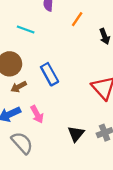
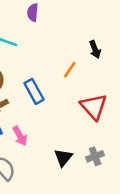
orange line: (77, 19) -> (70, 70), moved

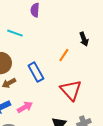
red triangle: (94, 107) -> (71, 90), moved
pink arrow: (20, 136) -> (25, 107), turned -91

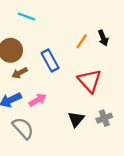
black arrow: (84, 39) -> (103, 38), moved

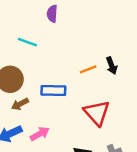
orange line: (82, 41) -> (88, 69), turned 35
blue rectangle: (50, 60) -> (53, 90), turned -60

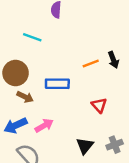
brown arrow: (20, 104) -> (25, 97), turned -126
red triangle: (97, 113) -> (99, 105), size x0.6

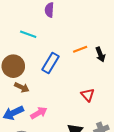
orange line: (91, 63) -> (80, 49), moved
blue rectangle: (57, 84) -> (50, 63), moved, turned -60

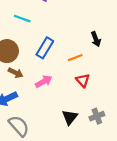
orange line: (80, 49) -> (75, 58), moved
pink arrow: (39, 113) -> (44, 81), moved

